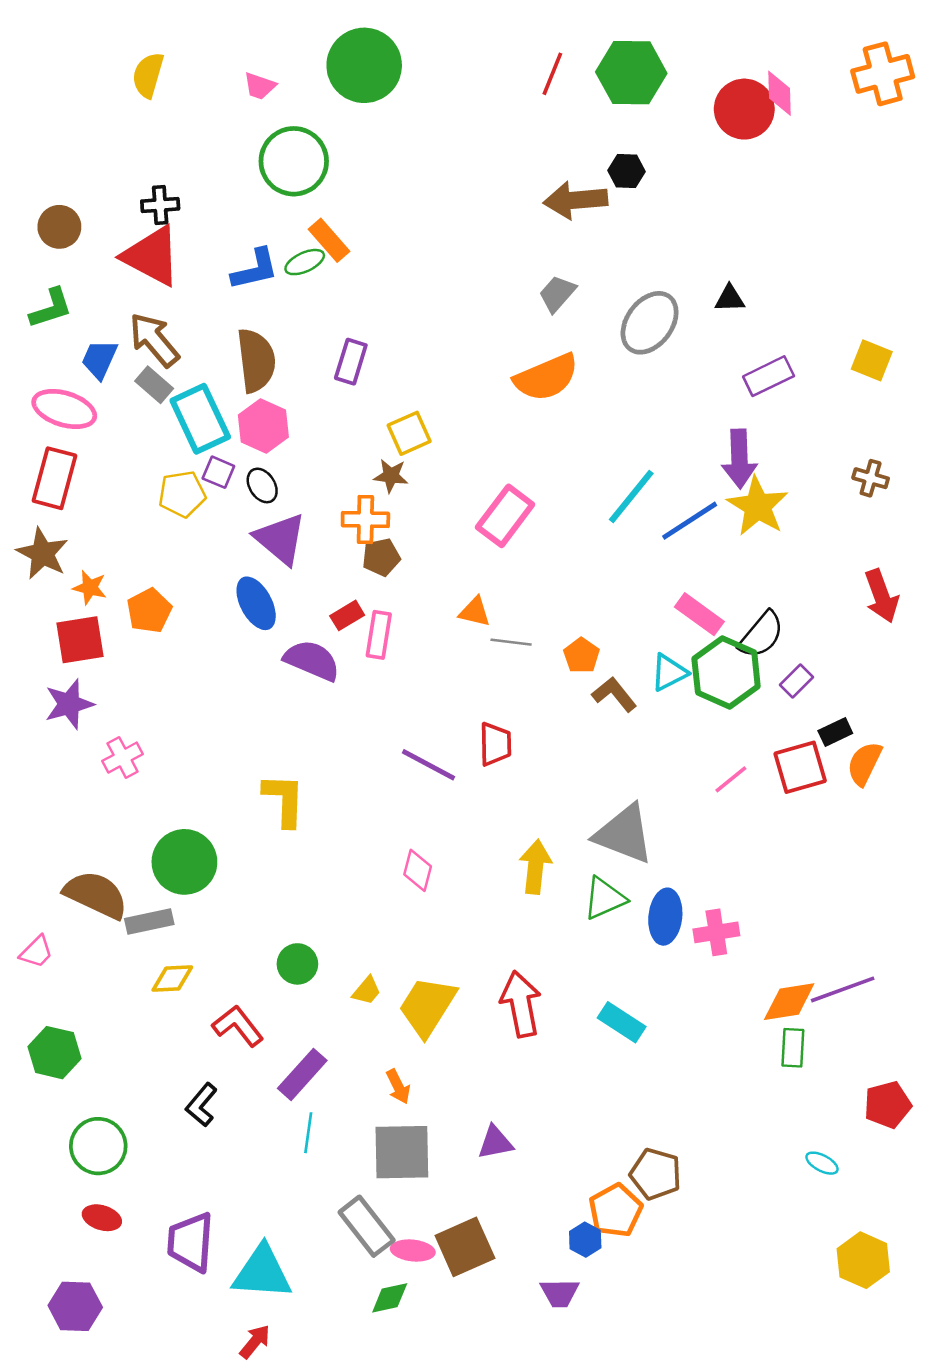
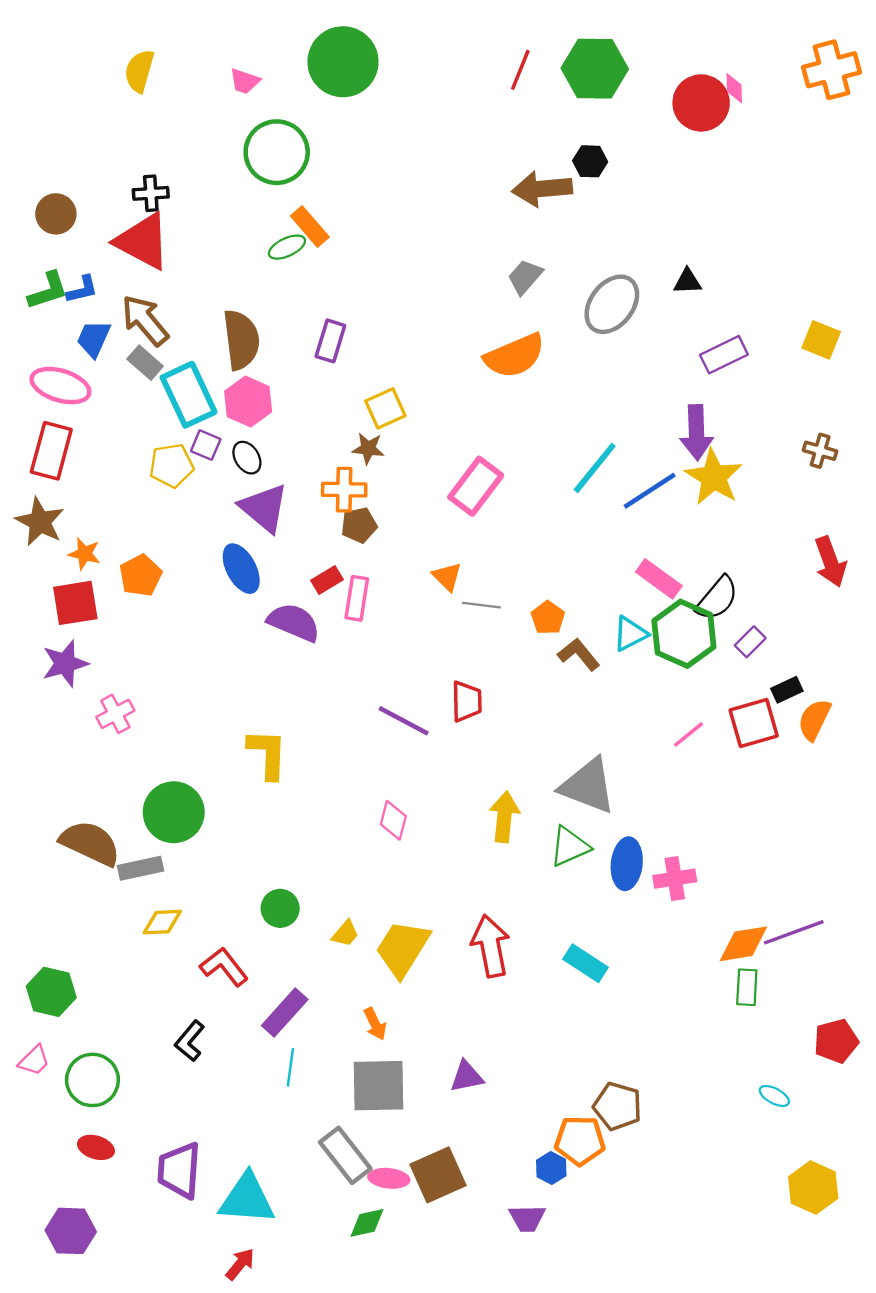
pink diamond: (779, 93) -> (734, 88), size x0.7
blue L-shape: (255, 269) -> (82, 289), moved, size x0.7
orange triangle: (475, 612) -> (447, 577), turned 32
pink trapezoid: (36, 952) -> (34, 1060), moved
orange pentagon: (616, 1210) -> (580, 1141), turned 30

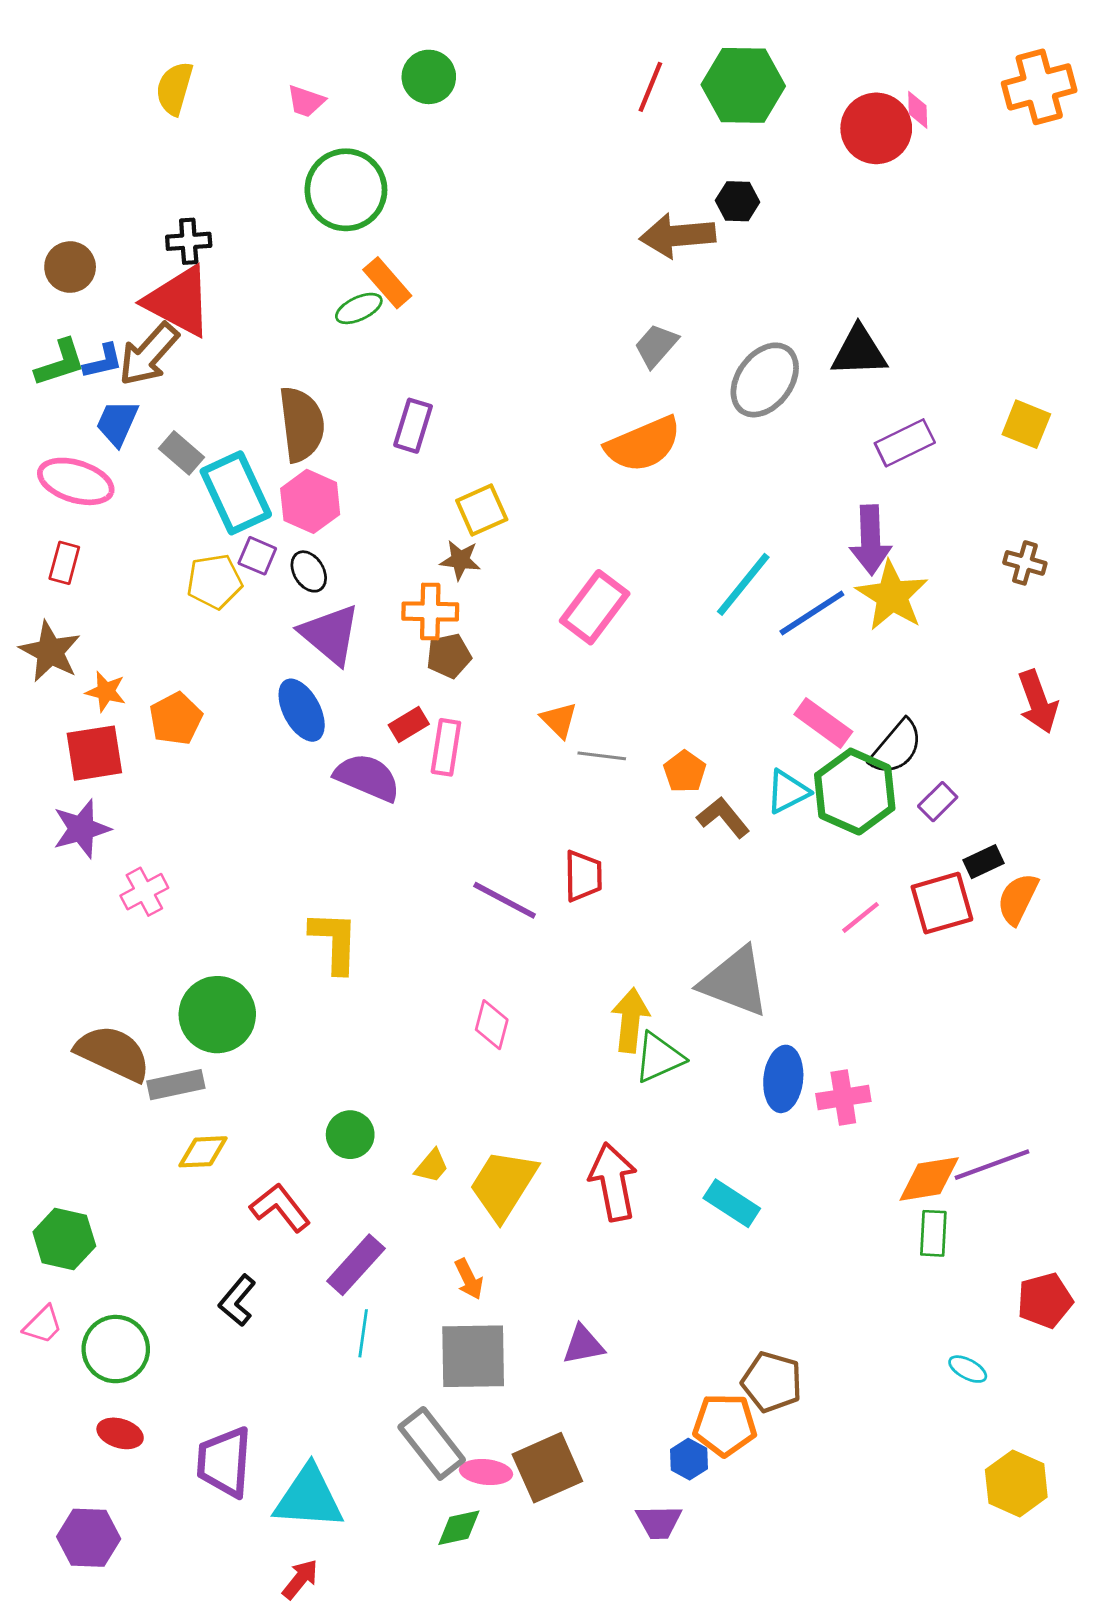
green circle: (343, 62) -> (429, 77), size x0.6
black triangle: (687, 281) -> (859, 351), size x1.6
brown arrow: (145, 320) -> (149, 354), moved, turned -98
red rectangle: (51, 451) -> (64, 563), size x0.6
green triangle: (570, 847) -> (659, 1057), moved

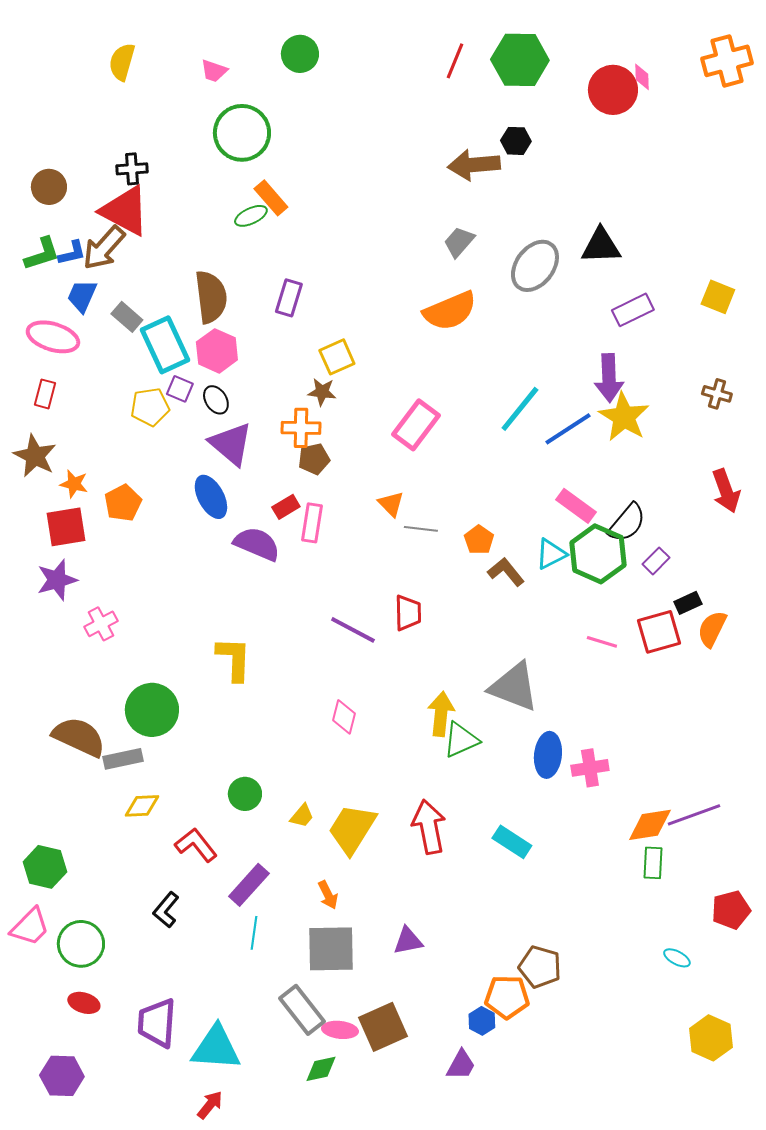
pink line: (860, 917) -> (602, 642), turned 56
pink trapezoid: (43, 1325) -> (30, 927), size x1.4
purple trapezoid: (659, 1522) -> (461, 1065), turned -60

